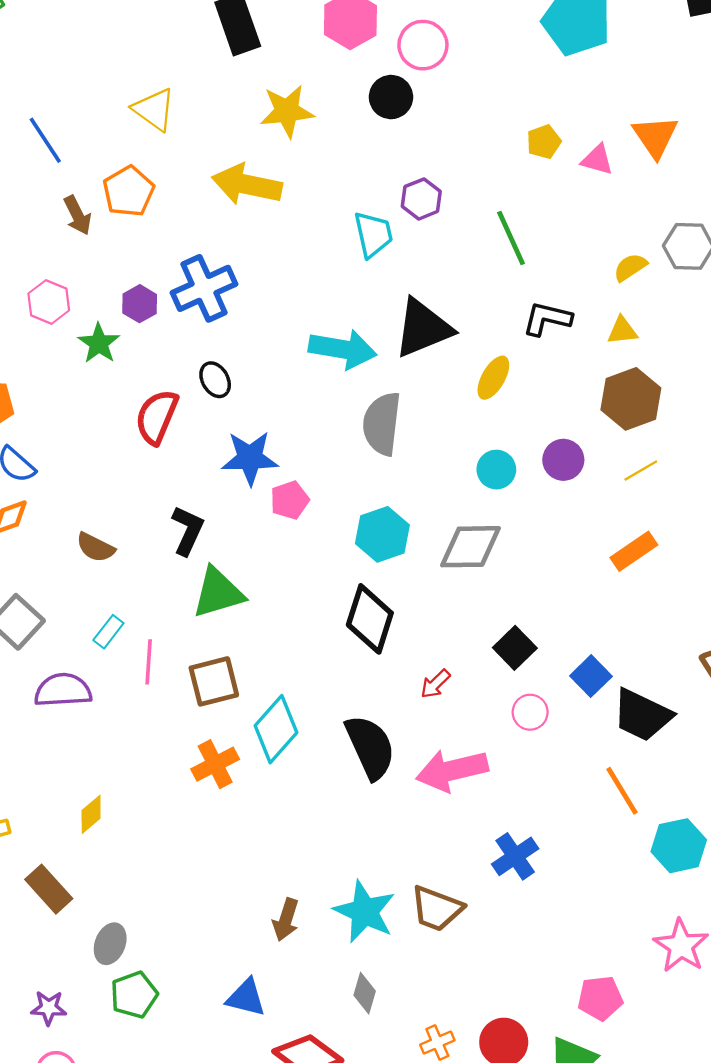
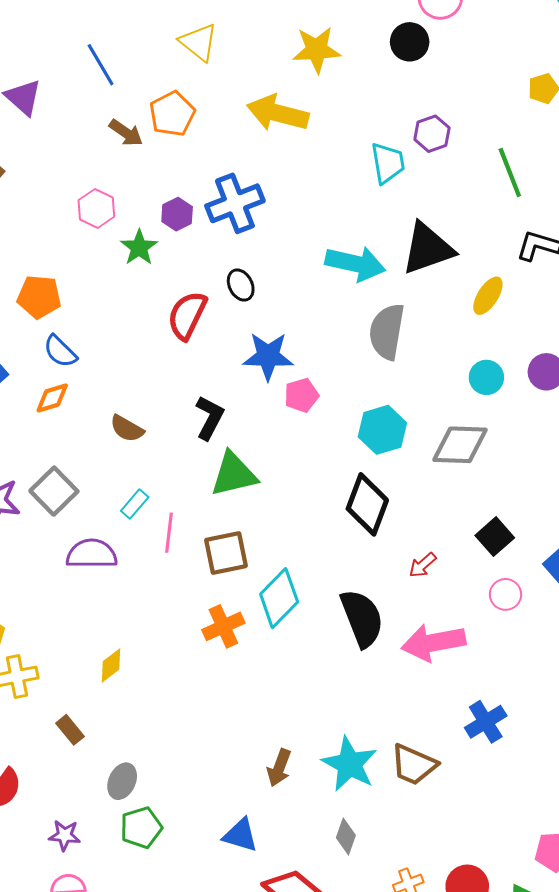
brown arrow: (77, 215) -> (126, 133), turned -32
brown rectangle: (49, 889) -> (70, 730), size x0.7

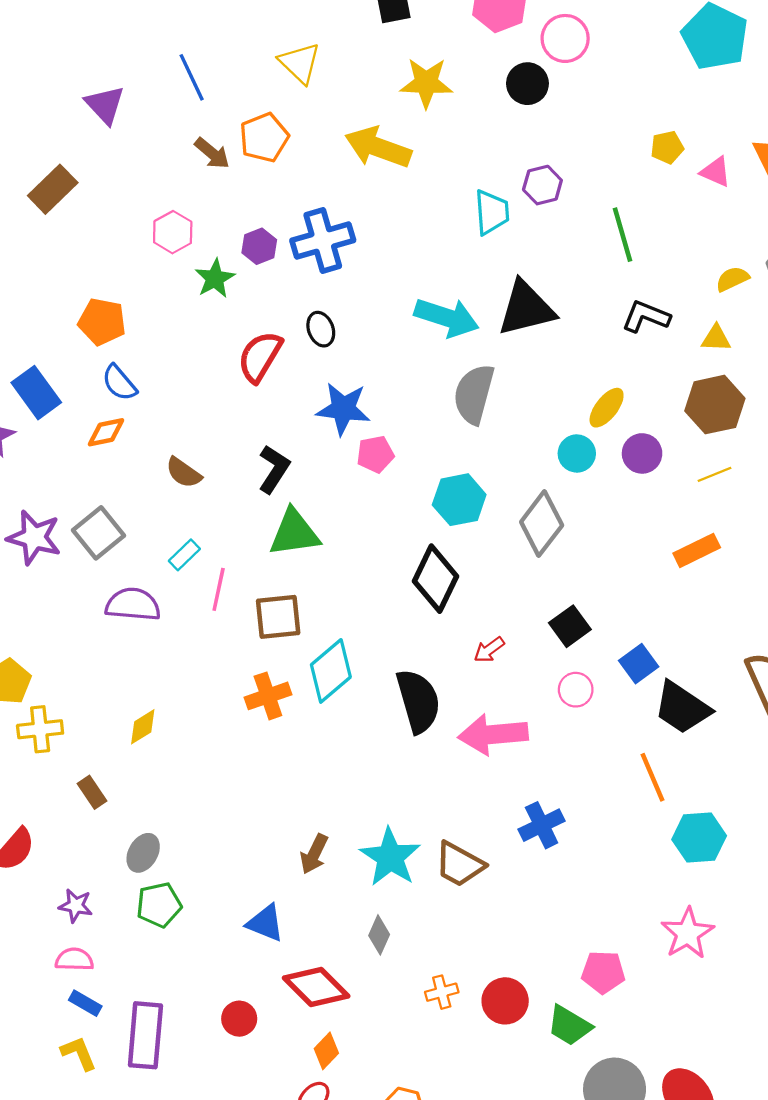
yellow ellipse: (488, 296) -> (607, 408), moved
gray diamond: (460, 445) -> (542, 524), turned -60

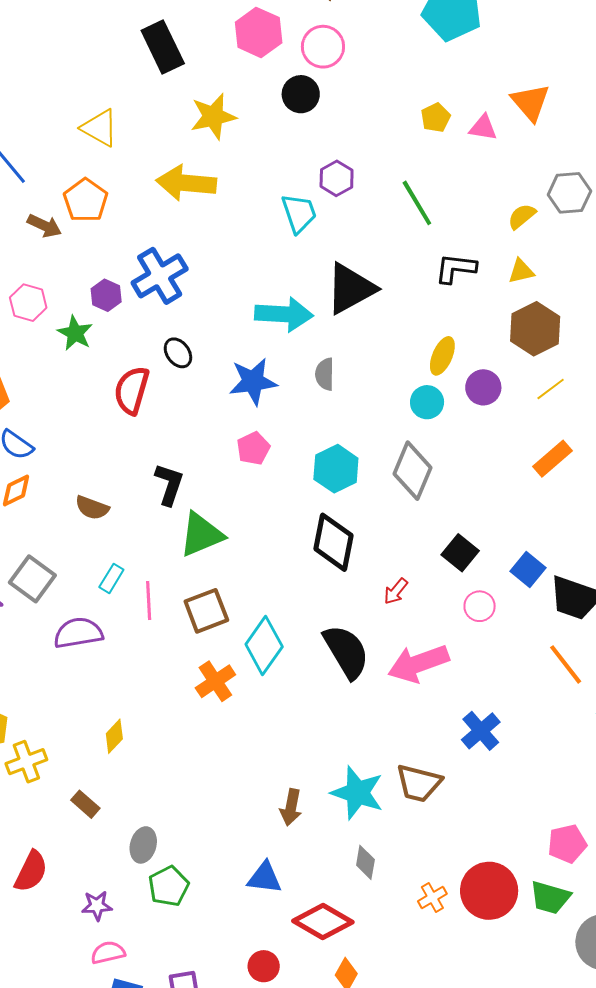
gray semicircle: (474, 394) -> (325, 374), size x0.6
blue star: (343, 409) -> (253, 382), moved
red circle: (505, 1001) -> (489, 891), size x1.4

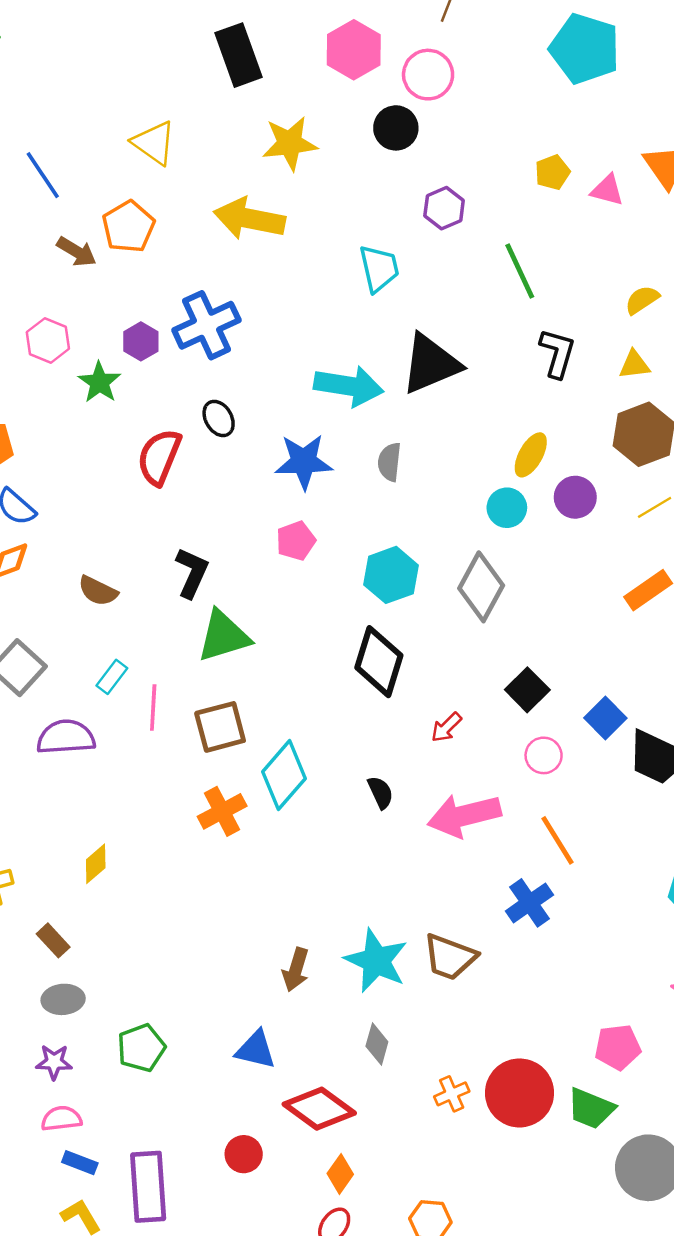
purple hexagon: (337, 178) -> (444, 208), moved
black L-shape: (456, 268) -> (557, 353), turned 93
black semicircle: (346, 652) -> (380, 792), size x0.5
orange line: (566, 664) -> (558, 840), moved
gray ellipse: (143, 845) -> (63, 999), moved, turned 64

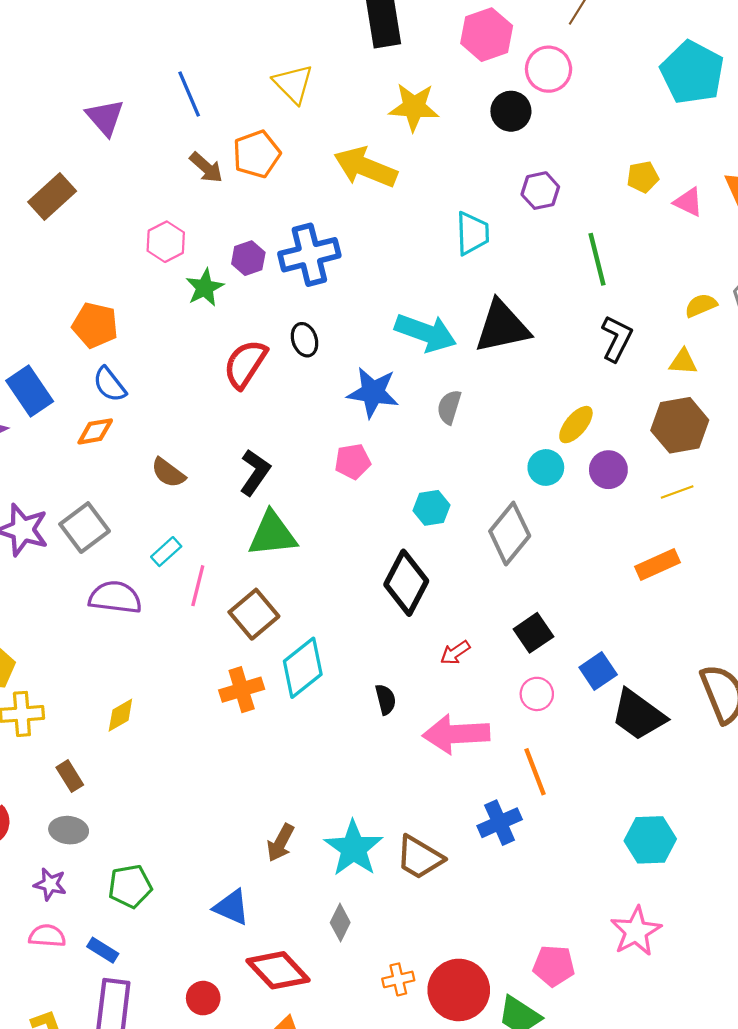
cyan hexagon: (391, 575) -> (432, 508), size x0.7
brown square: (220, 727) -> (254, 614), turned -36
blue rectangle: (80, 1163) -> (103, 950), moved

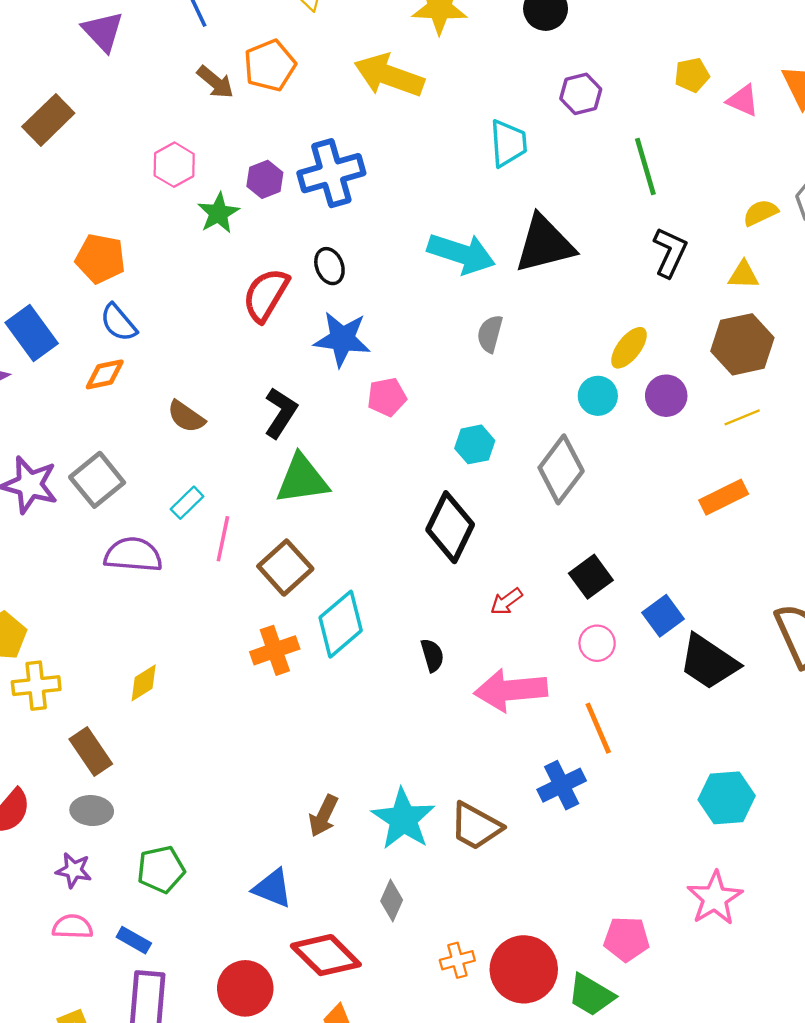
blue star: (373, 392) -> (342, 339), moved
brown rectangle: (70, 776) -> (91, 752), size x1.4
red circle: (203, 998) -> (245, 988), size x1.5

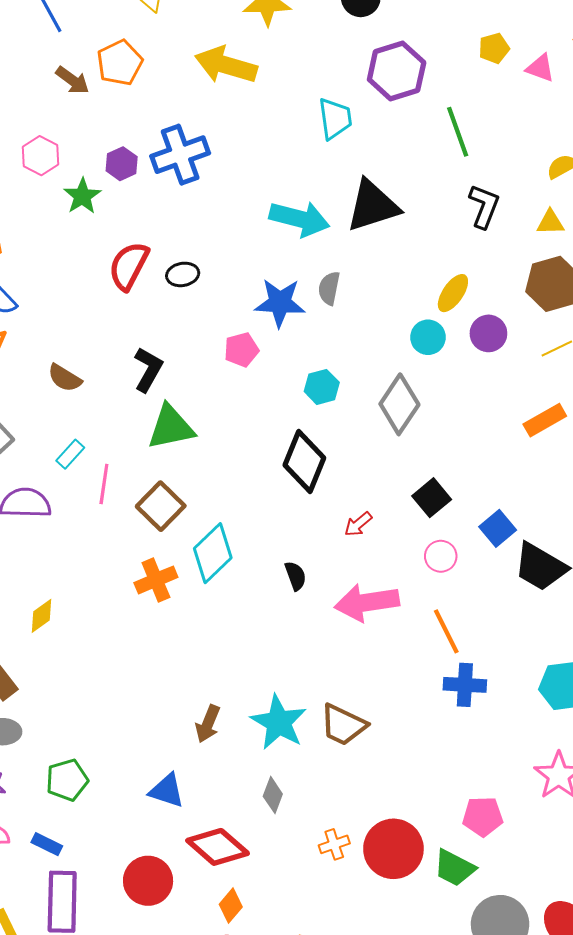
purple hexagon: (581, 94) -> (397, 71), size x1.6
black ellipse: (329, 266) -> (183, 274), moved, turned -76
blue star: (342, 339) -> (280, 303), moved
blue cross: (562, 785) -> (465, 685), moved, turned 33

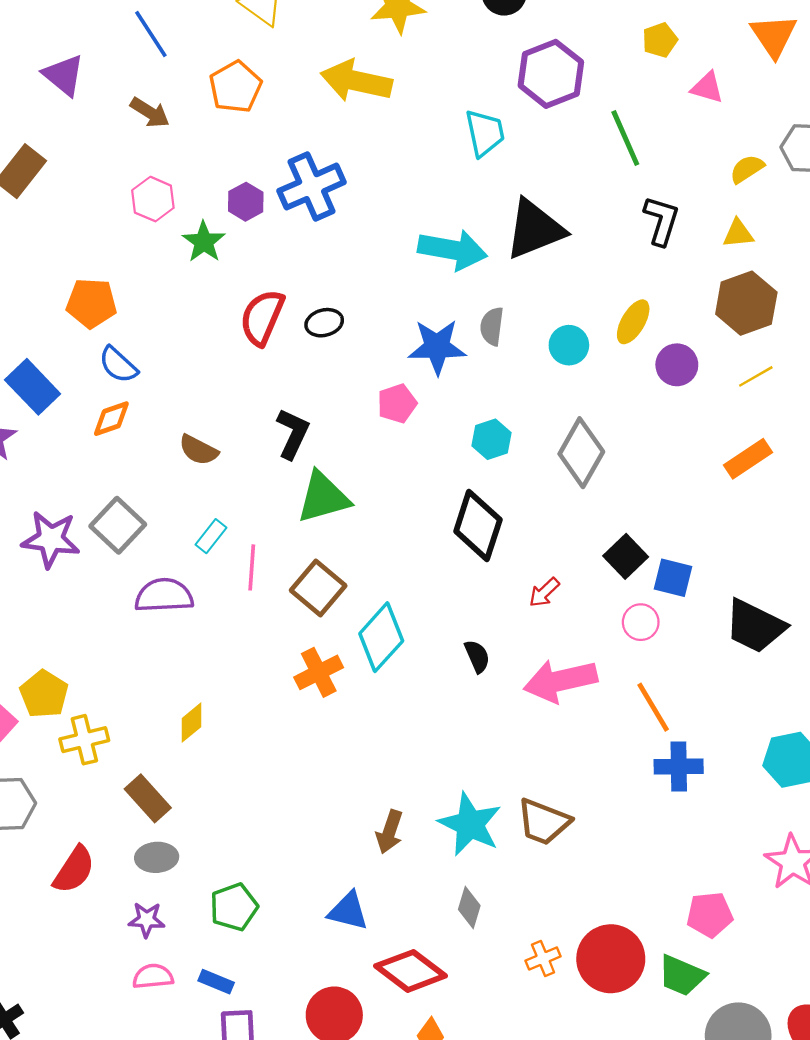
pink triangle: (540, 68) -> (707, 88), moved
brown arrow: (72, 80) -> (150, 112), moved
cyan circle: (428, 337) -> (569, 345), moved
blue square: (498, 528) -> (673, 578), moved, turned -32

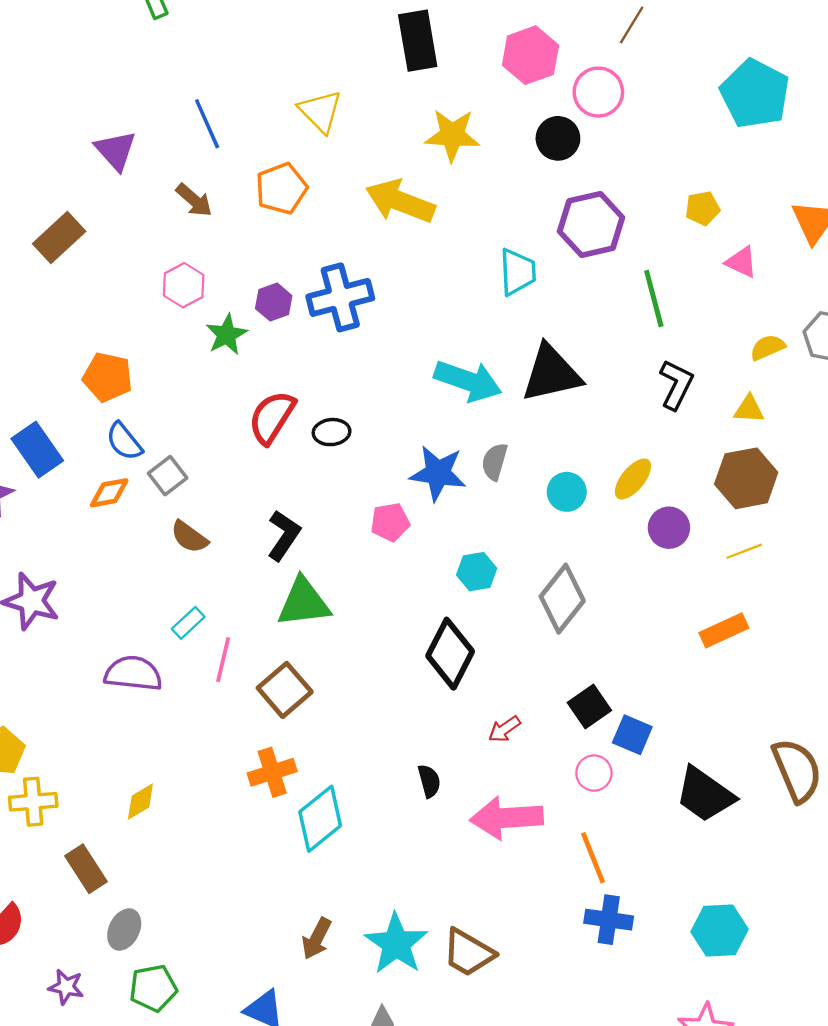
gray square: (118, 525) -> (168, 476), moved, size x0.7
cyan diamond: (381, 637) -> (320, 819), moved
gray ellipse: (157, 857) -> (124, 930), moved, turned -69

